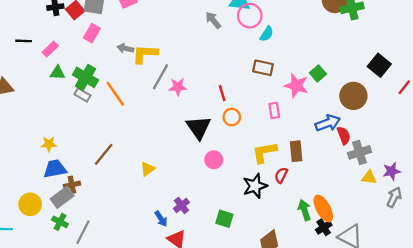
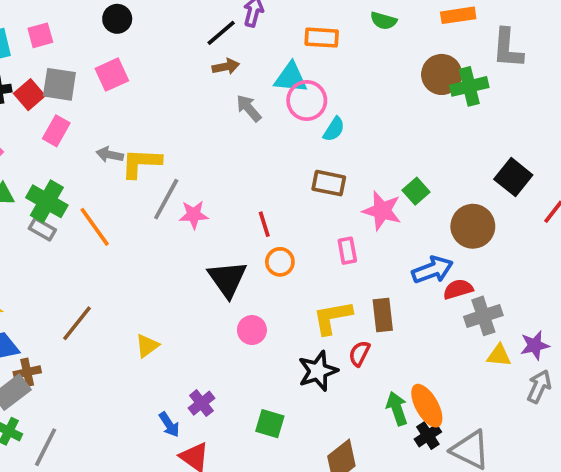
red semicircle: (344, 135) -> (458, 289), turned -84

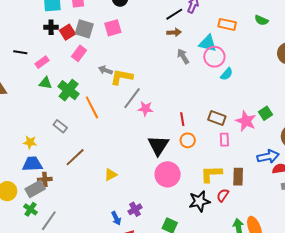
brown rectangle: (329, 183) -> (217, 118), moved
gray rectangle: (42, 229) -> (60, 126), moved
pink circle: (252, 330) -> (168, 174), size x1.6

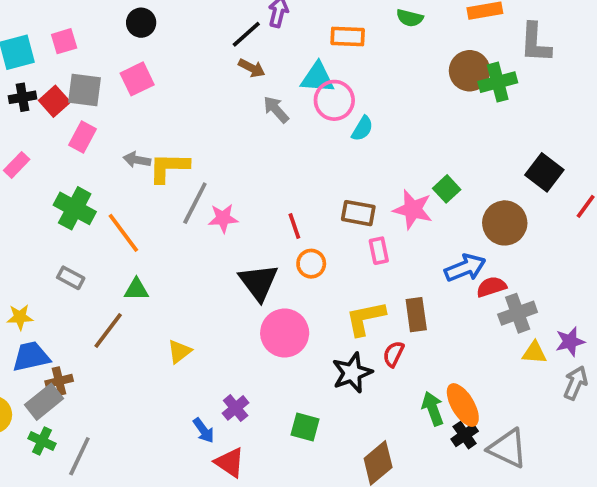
brown arrow: (174, 32) -> (252, 68), turned 40
green triangle: (45, 83) -> (136, 289), moved

